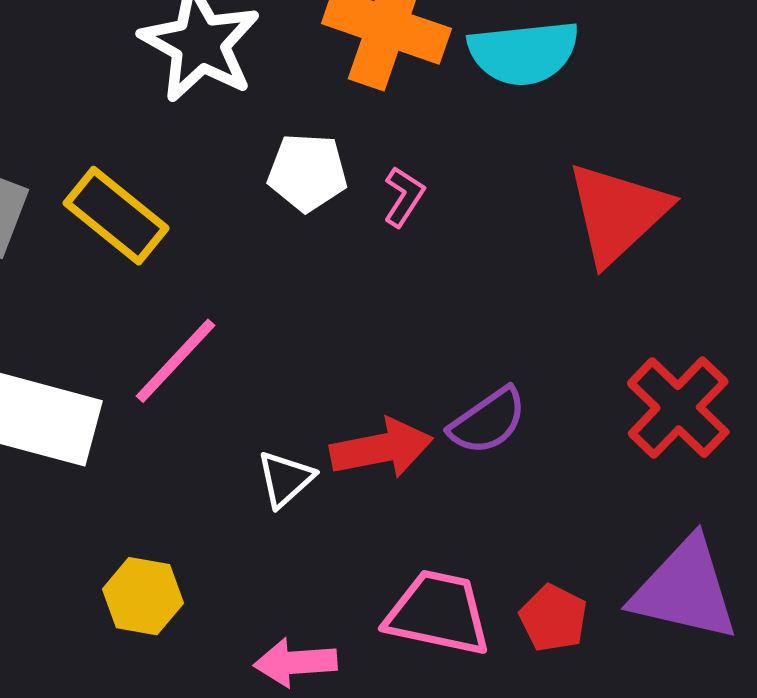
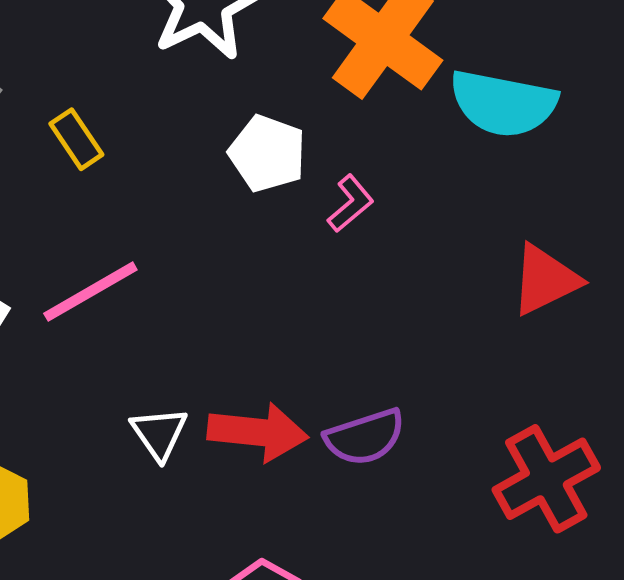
red triangle: (617, 213) -> (545, 280), size x0.7
yellow rectangle: (116, 216) -> (76, 139), size x0.6
white triangle: (285, 479) -> (159, 433), turned -40

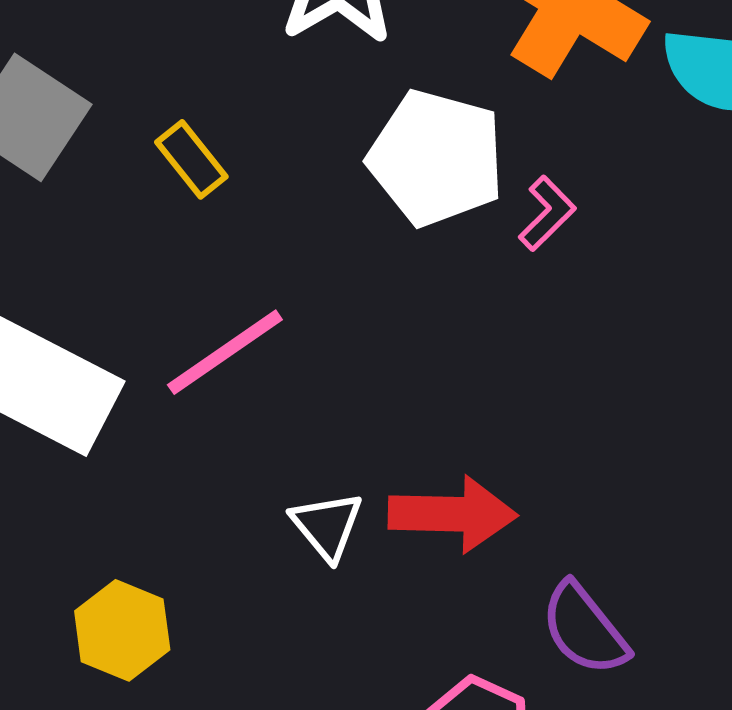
white pentagon: (267, 153) -> (436, 158), size x1.4
purple semicircle: (365, 437) -> (584, 629), moved, turned 74

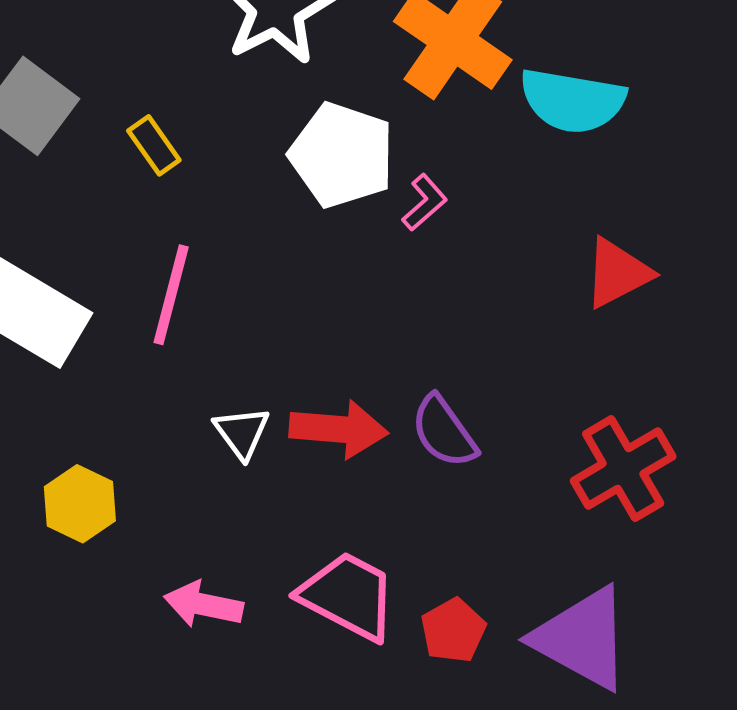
pink line: (225, 352) -> (171, 295), turned -44
purple semicircle: (584, 629) -> (444, 432), moved

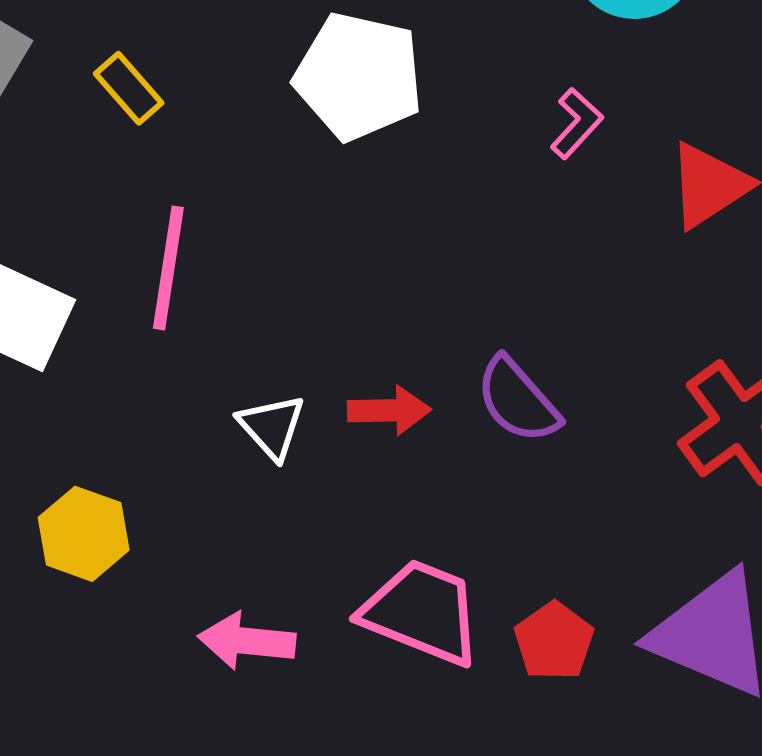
pink L-shape: (425, 203) -> (577, 123), moved
red arrow: (339, 429) -> (389, 410), size x0.7

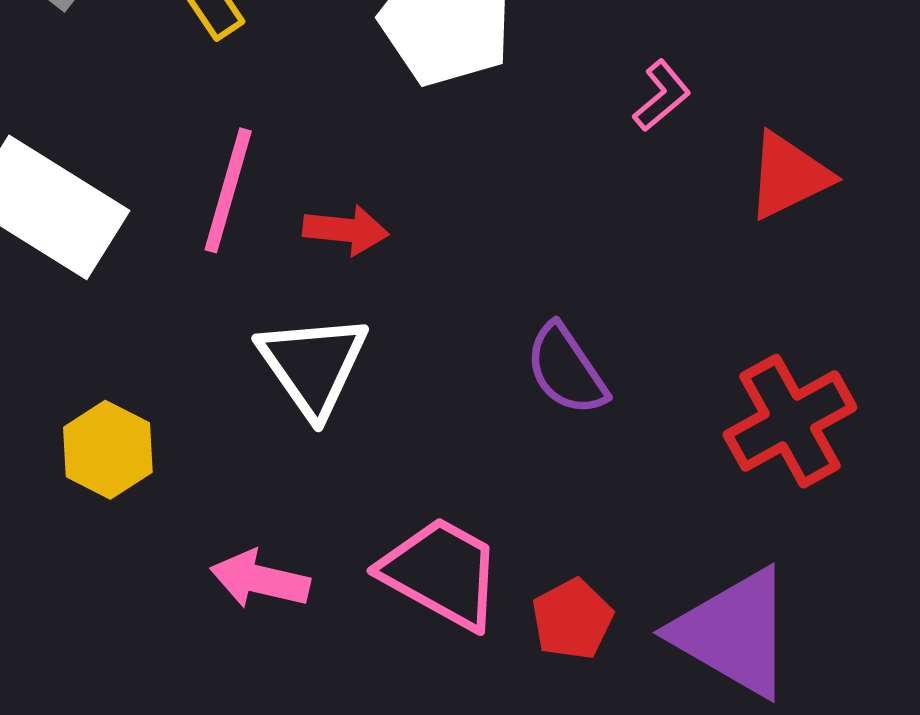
red arrow: (389, 410) -> (346, 230), moved
white triangle: (272, 427) -> (313, 365), size x1.6

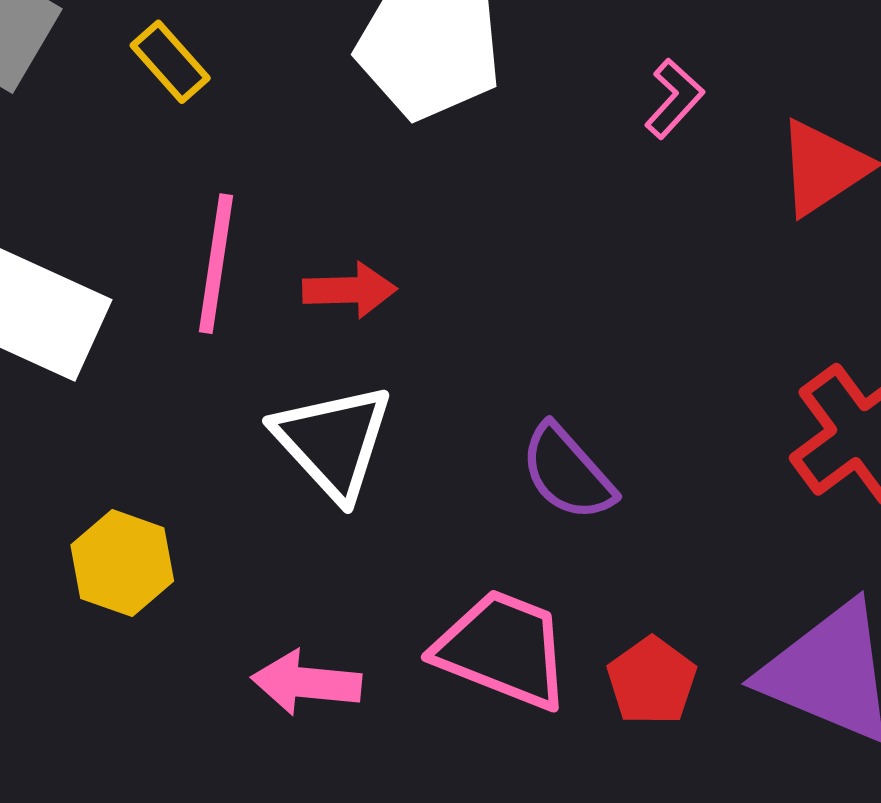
purple semicircle: (566, 370) -> (567, 473), moved

